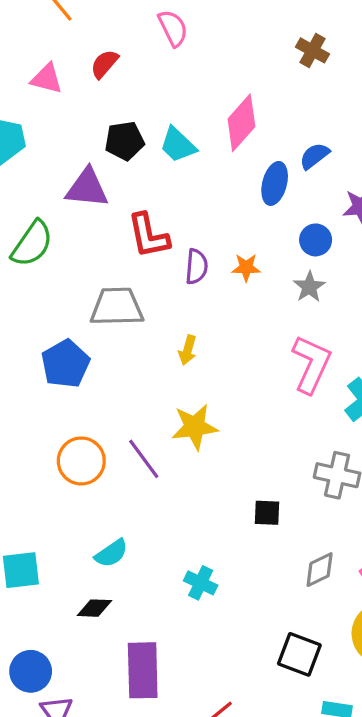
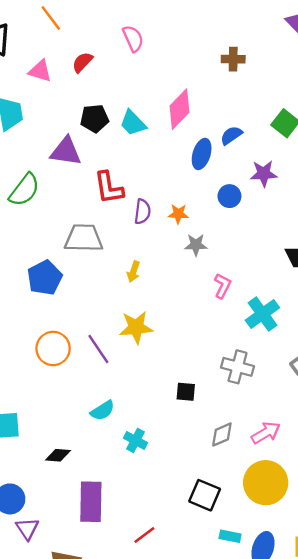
brown cross: (313, 50) -> (233, 59), turned -30
gray star: (309, 287) -> (196, 245), moved, turned 30
pink L-shape: (311, 364) -> (222, 286), size x0.6
cyan semicircle: (111, 553) -> (103, 411), moved

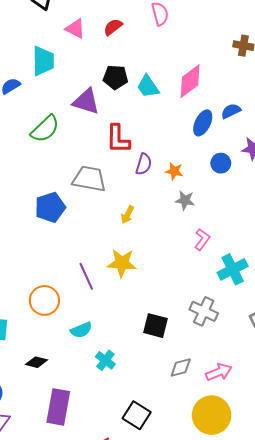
orange circle: (53, 348) -> (44, 300), moved
black square: (186, 392) -> (155, 326), size x1.4
black square: (205, 495) -> (137, 415), moved

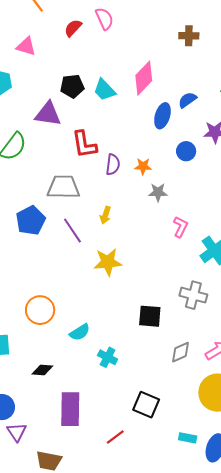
red semicircle: (113, 27) -> (73, 28), moved
purple line: (86, 276) -> (72, 231), moved

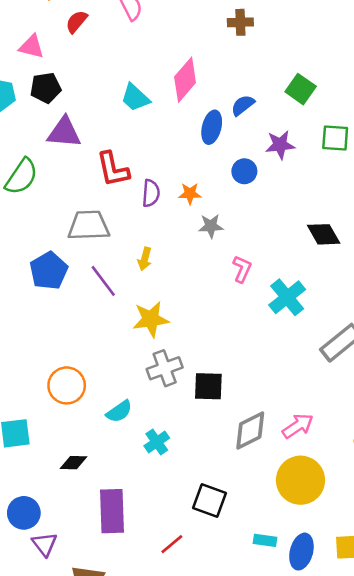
red semicircle: (73, 28) -> (77, 22), moved
black pentagon: (72, 86) -> (46, 88), moved
gray cross: (193, 295) -> (165, 368), moved, turned -32
gray diamond: (180, 352) -> (250, 430), size x1.4
cyan cross: (108, 357) -> (157, 442), turned 30

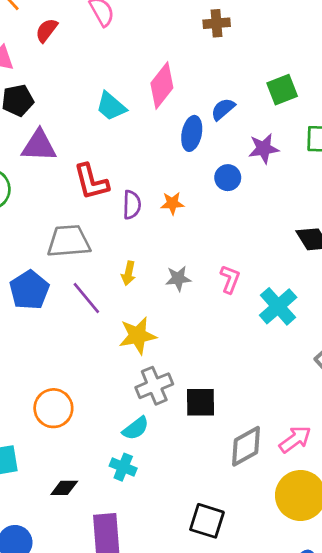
green square: (301, 89) -> (282, 90), turned 36
gray star: (211, 226) -> (178, 278), moved
cyan semicircle: (119, 411) -> (136, 428), moved
cyan cross: (157, 442) -> (123, 467), moved, turned -30

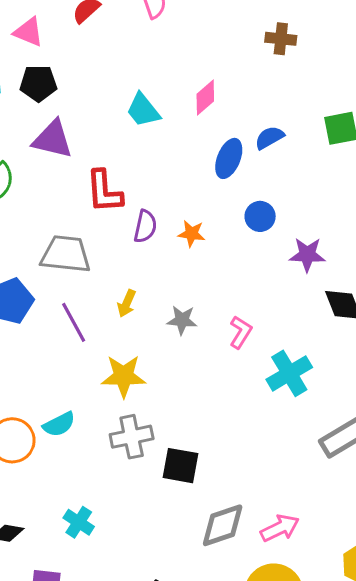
pink diamond: (162, 86) -> (205, 98), size x0.7
purple star: (264, 148) -> (307, 255), moved
cyan semicircle: (136, 428) -> (59, 424), moved

